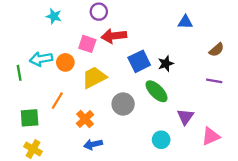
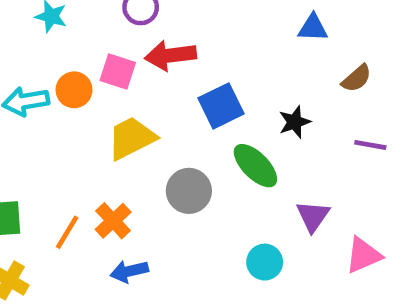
brown semicircle: (217, 50) -> (357, 78), moved
orange circle: (65, 62) -> (74, 90), moved
black star: (166, 64) -> (295, 122), moved
orange line: (57, 101) -> (67, 232), moved

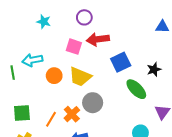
orange circle: (74, 90) -> (54, 76), moved
yellow trapezoid: (131, 138) -> (80, 77), turned -130
gray circle: (189, 191) -> (93, 103), moved

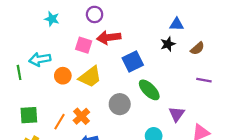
black star: (154, 69) -> (168, 44), moved
yellow trapezoid: (80, 77) -> (90, 77), turned -60
gray circle: (93, 103) -> (120, 104), moved

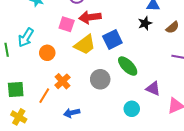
cyan arrow: (40, 59) -> (26, 38), turned -48
yellow trapezoid: (90, 77) -> (85, 45), moved
purple triangle: (177, 114) -> (153, 88), turned -42
orange cross: (81, 116) -> (63, 81), moved

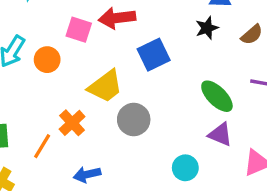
yellow trapezoid: (85, 45) -> (105, 86), moved
orange circle: (47, 53) -> (47, 60), moved
green ellipse: (128, 66) -> (217, 96), moved

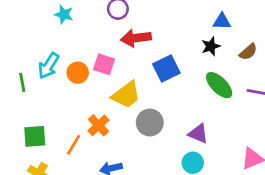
pink square: (79, 30) -> (104, 64), moved
green ellipse: (217, 96) -> (219, 85), moved
purple triangle: (220, 135) -> (198, 134), moved

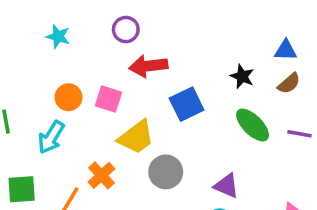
blue triangle: (222, 21) -> (286, 50), moved
black star: (211, 46) -> (242, 76), turned -30
cyan arrow: (49, 66) -> (51, 137), moved
orange circle: (78, 73) -> (68, 97), moved

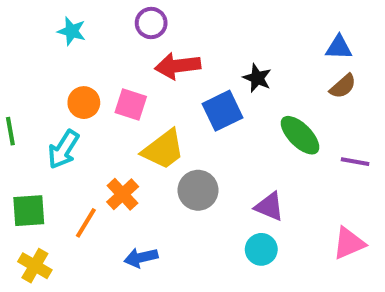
black star: (242, 76) -> (257, 78), moved
purple line: (299, 134) -> (355, 162), moved

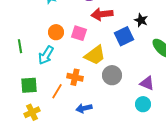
orange cross: (123, 194) -> (75, 77), turned -35
yellow cross: (35, 266) -> (32, 112), turned 35

